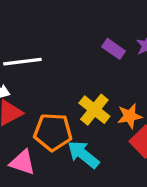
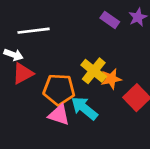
orange star: (130, 116) -> (111, 79), moved
pink triangle: (22, 162) -> (59, 115), moved

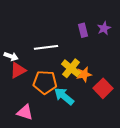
purple rectangle: (110, 20) -> (83, 30), turned 40
white line: (34, 31) -> (46, 47), moved
pink triangle: (59, 115) -> (25, 112), moved

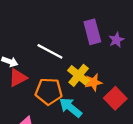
purple star: (104, 28) -> (116, 40), moved
purple rectangle: (83, 30) -> (92, 32), size x1.5
white line: (46, 47) -> (50, 51), turned 35

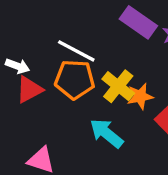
purple rectangle: (92, 32) -> (138, 22), turned -40
orange pentagon: (49, 91) -> (75, 79), moved

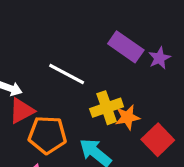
orange pentagon: (75, 79) -> (47, 135), moved
yellow cross: (118, 86) -> (107, 108), turned 32

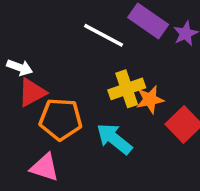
white line: (67, 74) -> (104, 35), moved

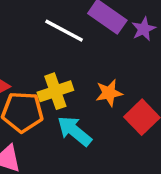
yellow cross: (127, 89) -> (55, 91), moved

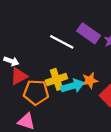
cyan arrow: (74, 131) -> (73, 86), moved, turned 125

